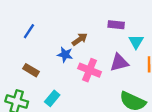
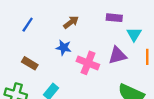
brown arrow: (80, 39) -> (71, 22), moved

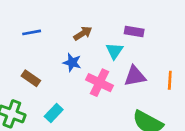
blue line: (28, 25) -> (32, 32), turned 42
cyan triangle: (134, 34) -> (114, 51), moved

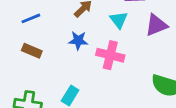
purple triangle: (135, 76) -> (156, 25), moved
brown rectangle: (31, 78) -> (32, 51), moved

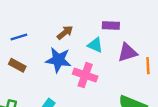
cyan triangle: (119, 20) -> (95, 45), turned -35
blue star: (78, 40) -> (58, 60), size x1.5

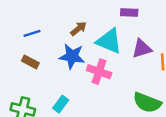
purple rectangle: (111, 26) -> (129, 12), moved
cyan triangle: (95, 45) -> (109, 41), size x1.6

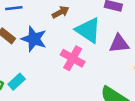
blue star: (72, 56) -> (34, 39), moved
cyan rectangle: (61, 104) -> (17, 82), moved

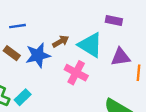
brown arrow: (61, 12) -> (61, 41), moved
blue star: (34, 39) -> (38, 55), turned -30

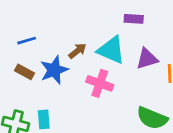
cyan rectangle: (23, 97) -> (44, 119), turned -42

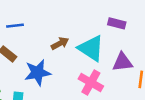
blue star: (54, 70) -> (38, 73), moved
pink cross: (100, 83) -> (91, 83), moved

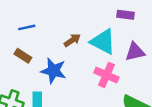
blue star: (38, 73) -> (54, 71), turned 30

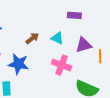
cyan triangle: (103, 42) -> (57, 38), size x0.6

